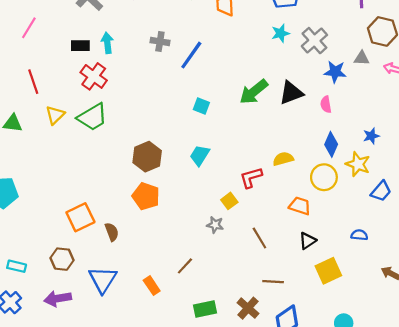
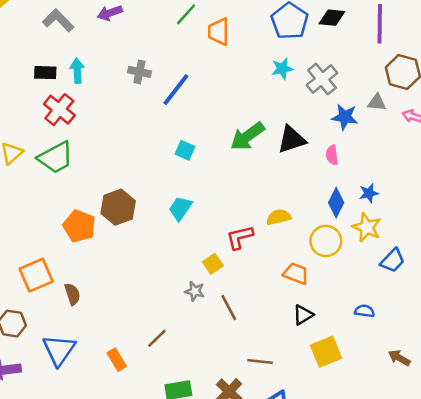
blue star: (371, 136) -> (369, 193), moved
orange pentagon: (146, 196) -> (79, 226), moved
brown line: (259, 238) -> (229, 307), moved

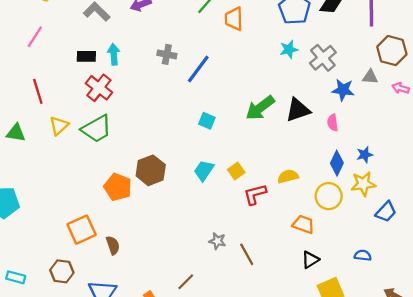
yellow star: (367, 227) -> (363, 184), turned -30
yellow square: (213, 264) -> (236, 171), moved

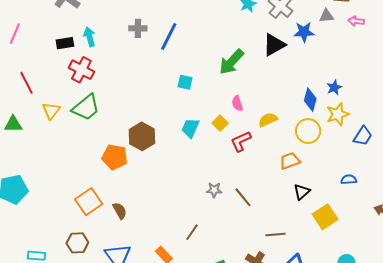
black triangle: (298, 110) -> (274, 45), moved
pink semicircle: (333, 123) -> (237, 103), moved
orange trapezoid: (303, 224) -> (290, 161), turned -30

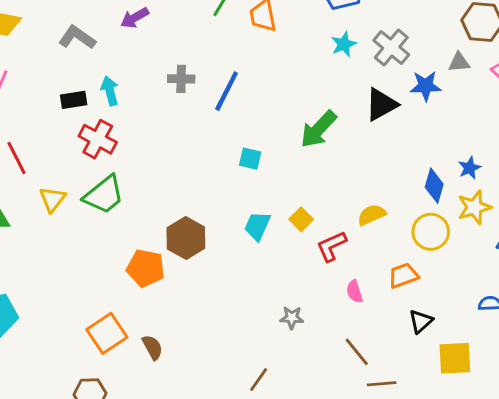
pink semicircle: (237, 103) -> (355, 292), moved
brown line: (243, 197) -> (357, 352), moved
yellow square: (325, 217) -> (455, 358), turned 30

